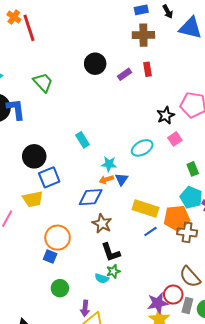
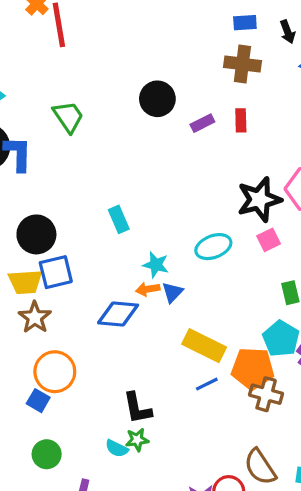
black star: (166, 115) -> (259, 200), size x1.5
yellow trapezoid: (33, 199) -> (25, 282), moved
brown star: (102, 224) -> (35, 317), moved

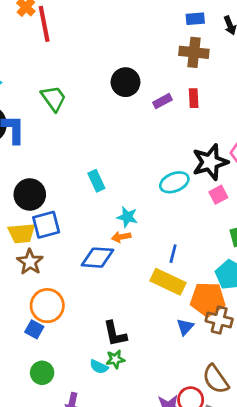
cyan ellipse: (213, 247) -> (174, 182), moved
blue triangle: (172, 292) -> (185, 327), moved
blue line: (207, 384) -> (173, 254), moved, turned -48

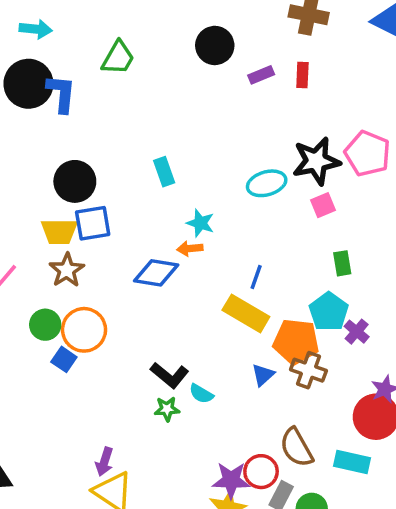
green trapezoid: (53, 98) -> (118, 58), turned 60
black L-shape: (115, 334) -> (170, 375), turned -44
cyan semicircle: (99, 367) -> (201, 394), moved
green circle: (42, 373) -> (45, 325), moved

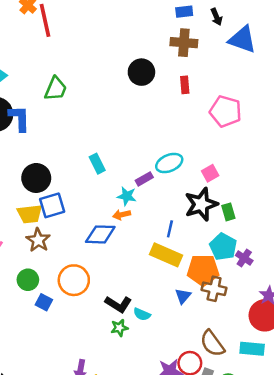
black circle: (215, 45) -> (141, 72), moved
purple rectangle: (261, 75) -> (144, 179), moved
pink pentagon: (367, 154) -> (226, 111), moved
black star: (316, 161) -> (201, 204), moved
orange circle: (84, 330) -> (74, 280), moved

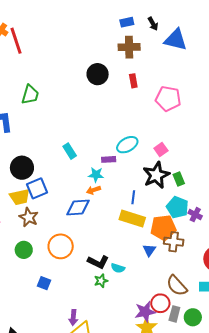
purple rectangle: (144, 179) -> (109, 159), turned 32
blue square: (44, 302) -> (44, 283), moved

